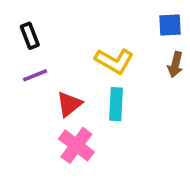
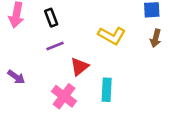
cyan rectangle: (116, 104) -> (107, 90), moved
pink cross: (76, 145) -> (64, 96), moved

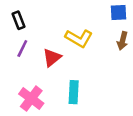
purple line: (55, 46) -> (22, 48), turned -42
red triangle: (79, 67) -> (52, 57), moved

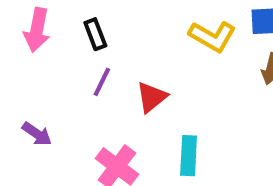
yellow L-shape: (79, 38) -> (212, 36), moved

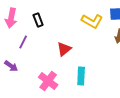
purple line: (102, 82) -> (23, 42), moved

